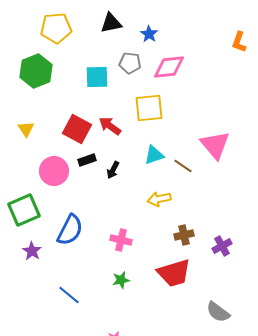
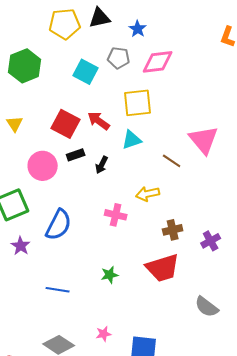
yellow pentagon: (56, 28) -> (65, 24), moved
cyan square: (97, 77) -> (86, 72), turned 30
cyan triangle: (154, 155) -> (132, 140), moved
pink cross: (121, 240) -> (116, 215), moved
blue line: (69, 295) -> (58, 290), turned -30

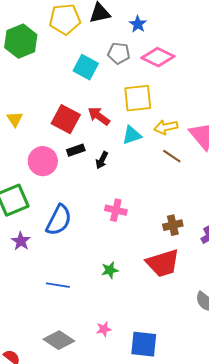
pink diamond: (158, 62) -> (158, 57), turned 32
green hexagon: (25, 66) -> (21, 41), moved
yellow arrow: (148, 194) -> (166, 127), moved

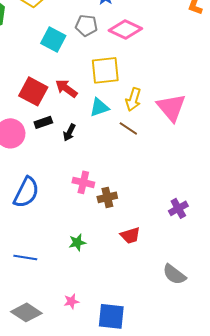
yellow arrow: (166, 127) -> (133, 99), turned -60
brown line: (172, 156) -> (128, 128), moved
brown cross: (173, 225) -> (107, 197), moved
red trapezoid: (163, 263) -> (130, 235), size x0.6

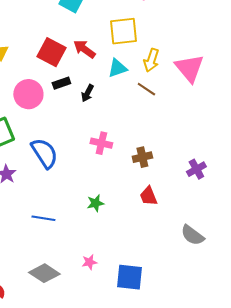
blue semicircle: (26, 192) -> (44, 153), turned -60
brown cross: (107, 197) -> (142, 157), moved
red trapezoid: (130, 235) -> (148, 196), turned 85

